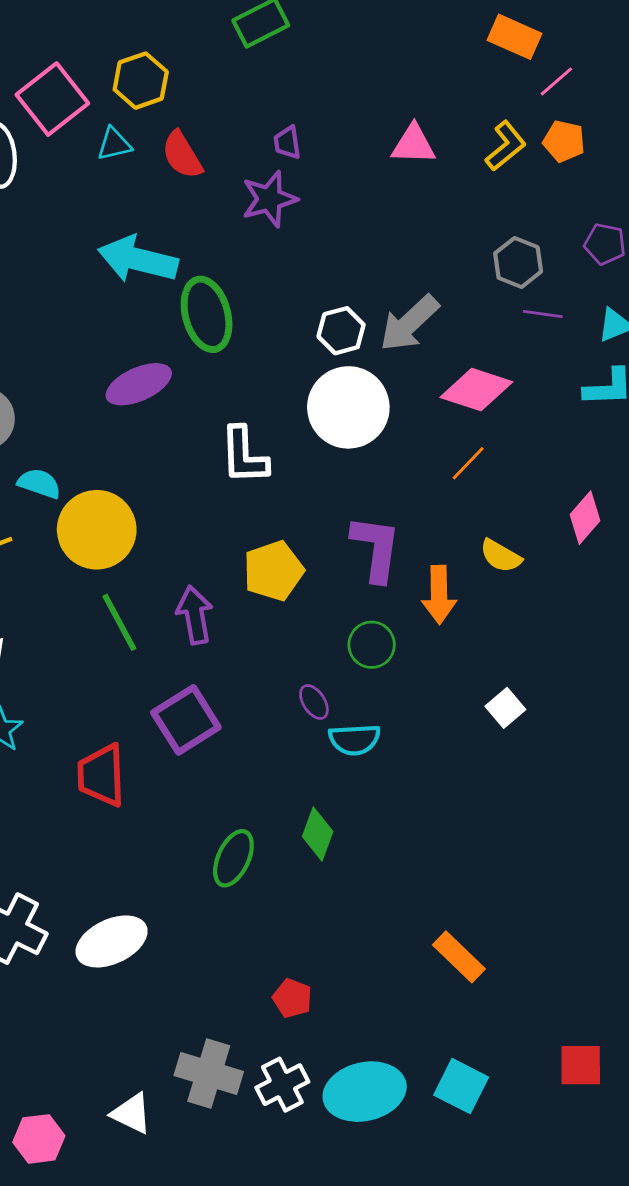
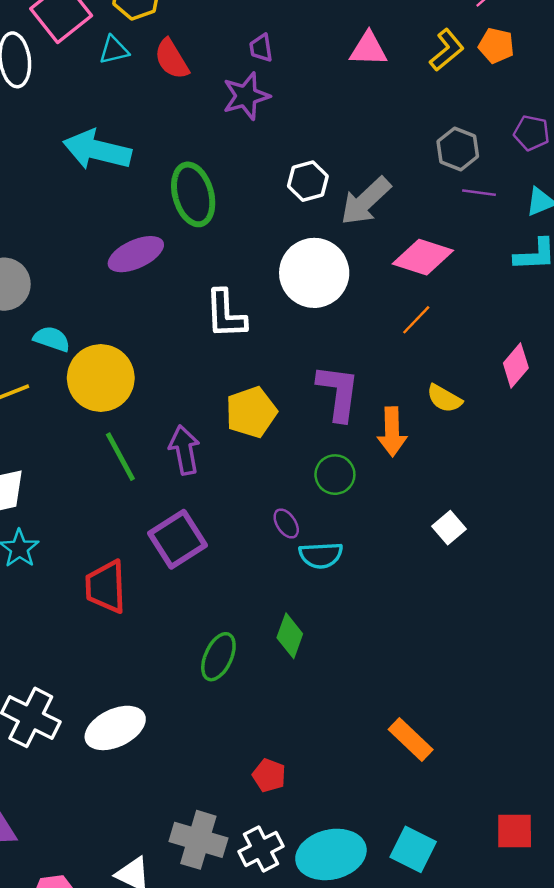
cyan arrow: (138, 259) -> (97, 150), moved
white hexagon: (341, 331) -> (308, 181), moved

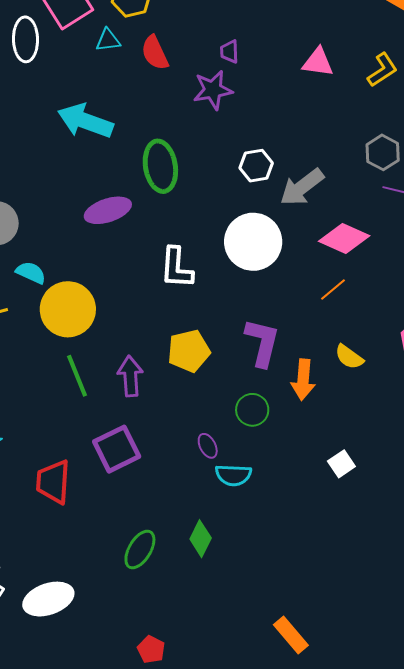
red pentagon: (269, 775) -> (151, 650), moved

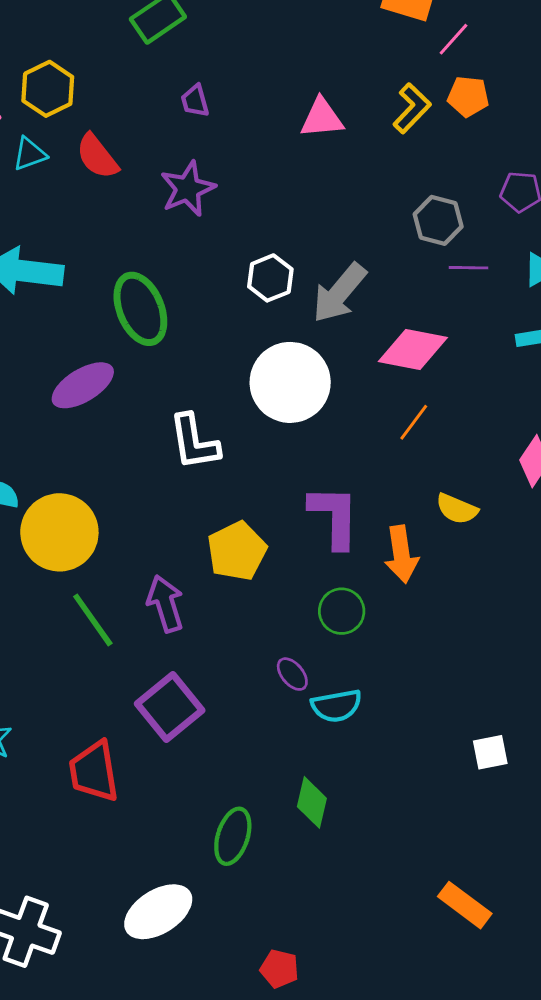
purple trapezoid: (229, 52) -> (195, 101), moved
white square: (341, 464) -> (490, 752), moved, turned 36
white ellipse: (48, 599) -> (158, 912), moved

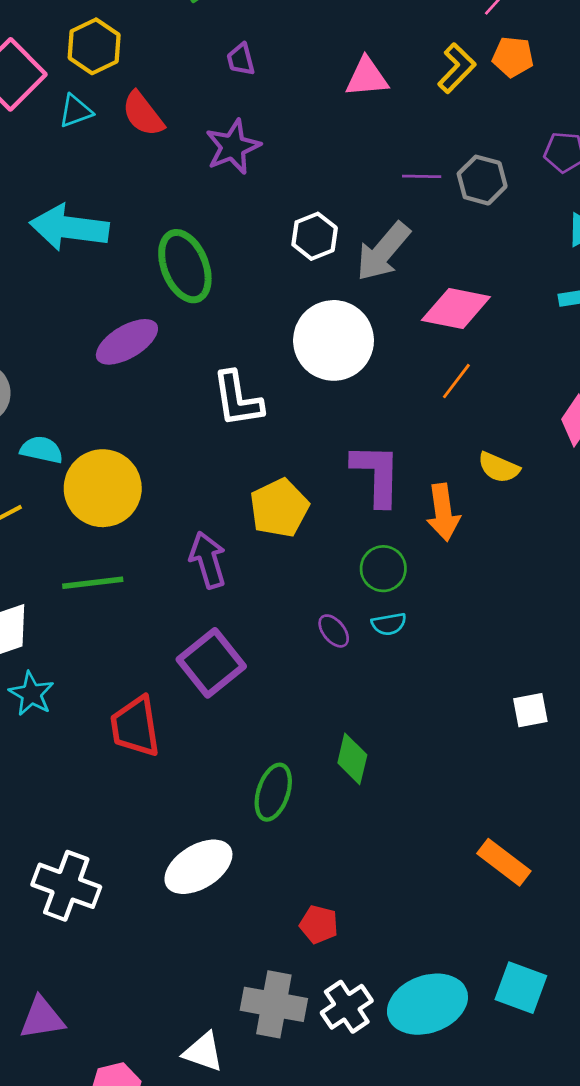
purple line: (468, 268) -> (422, 176), moved
green line: (93, 620) -> (93, 583), moved, turned -62
cyan semicircle: (336, 706) -> (389, 624), moved, size x0.7

